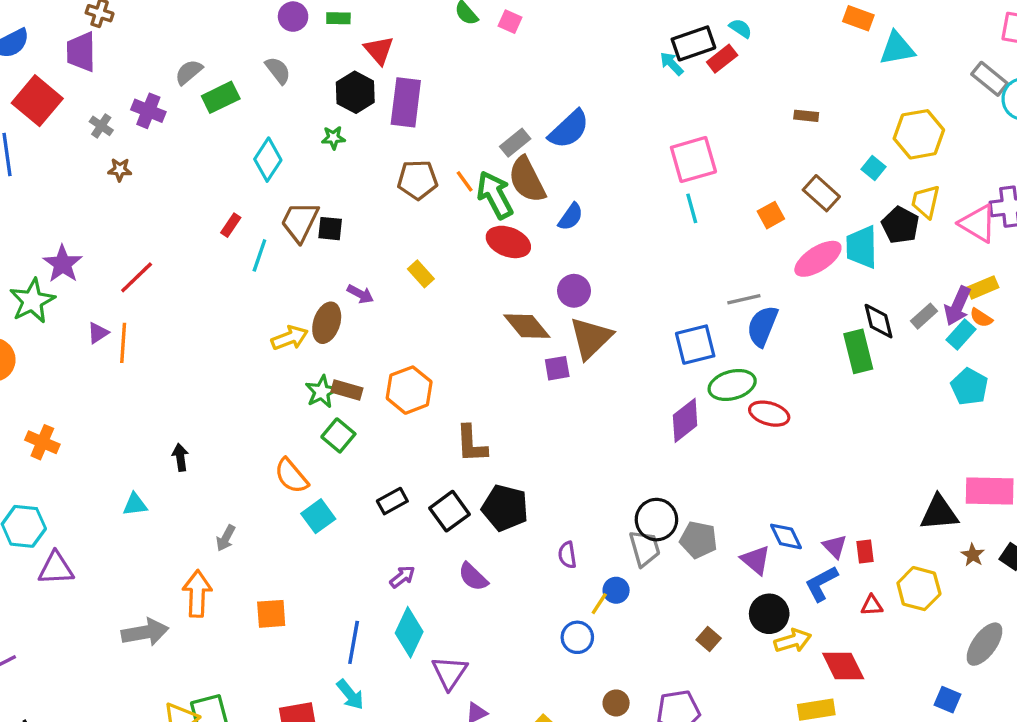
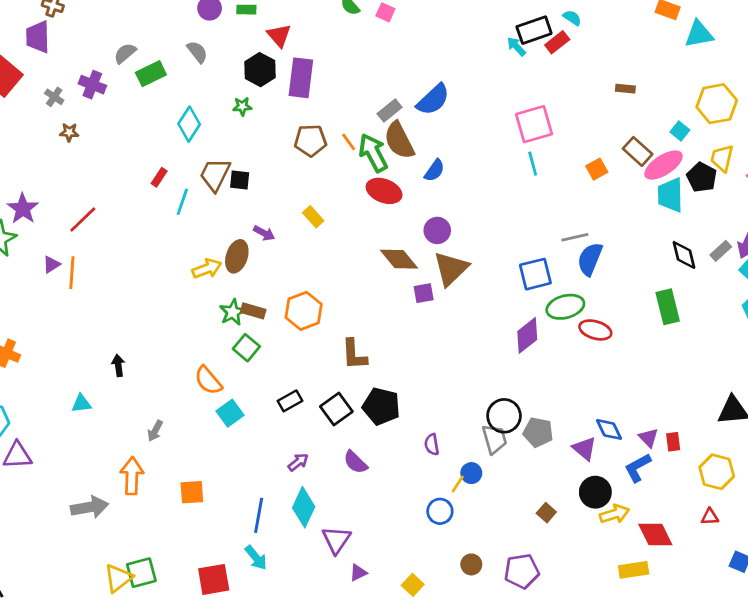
pink ellipse: (818, 259) -> (664, 165), moved
green rectangle: (858, 351) -> (668, 307), moved
red triangle: (872, 605) -> (710, 517), moved

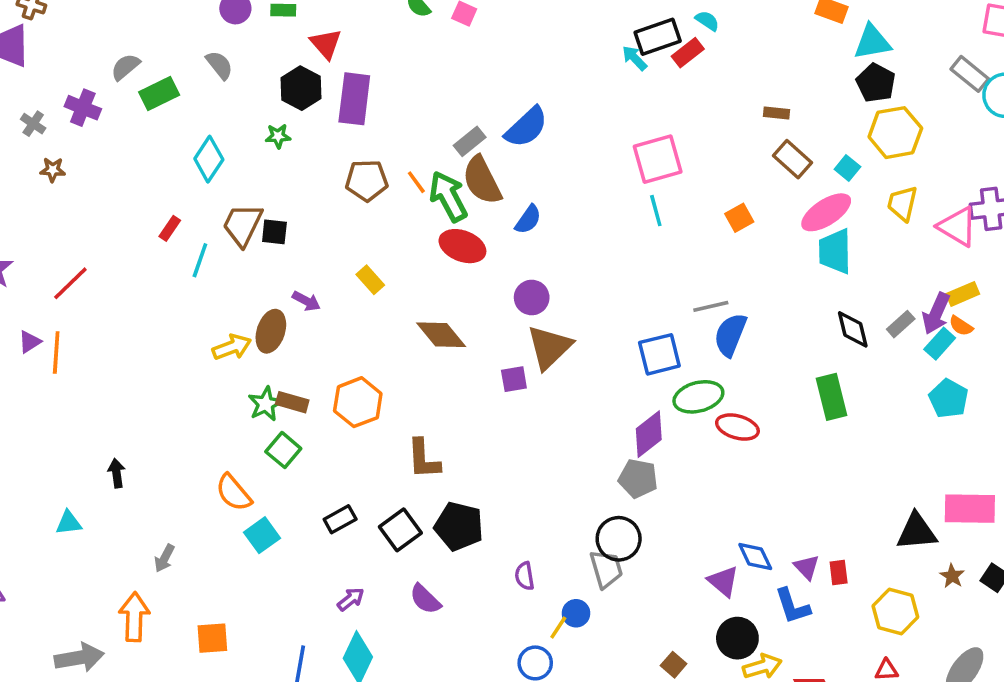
brown rectangle: (638, 151) -> (792, 159), moved
black pentagon: (702, 177) -> (876, 83), moved
brown diamond: (399, 259) -> (441, 335), moved
gray pentagon: (538, 432) -> (638, 478), moved
blue L-shape: (638, 468) -> (792, 606), turned -80

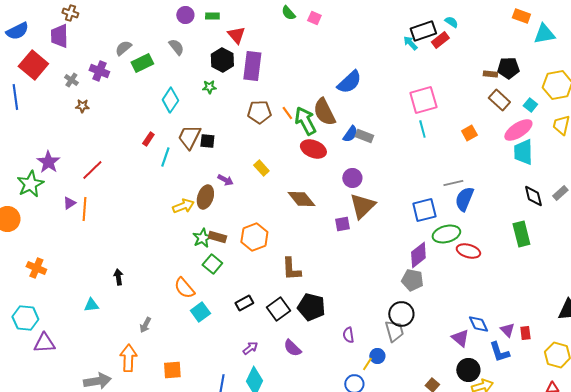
black pentagon: (876, 83) -> (508, 68), moved, turned -30
gray rectangle: (470, 141) -> (364, 136), moved, turned 60

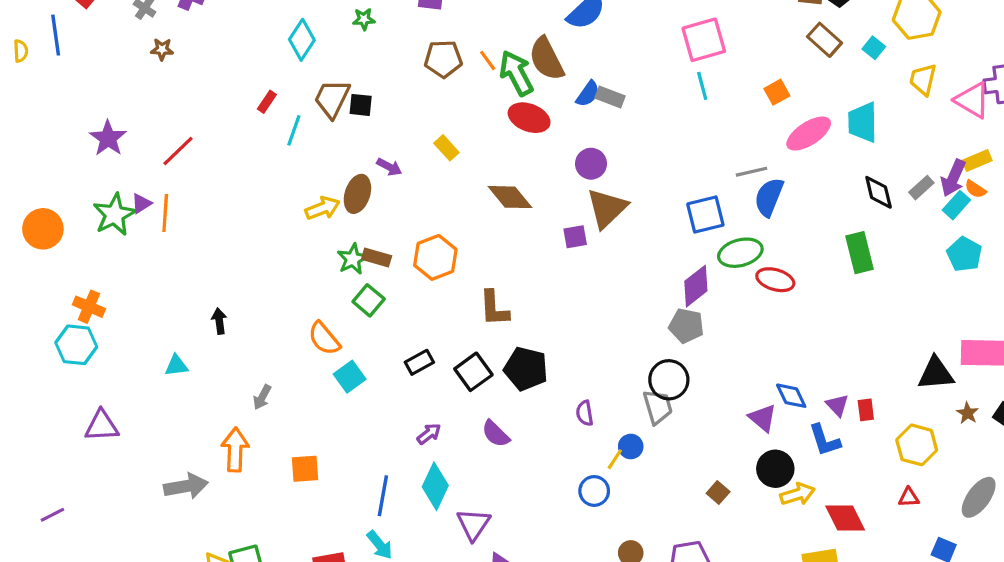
pink ellipse: (518, 130) -> (809, 134), moved
green star: (30, 184) -> (114, 215), moved
cyan hexagon: (25, 318) -> (76, 345), moved

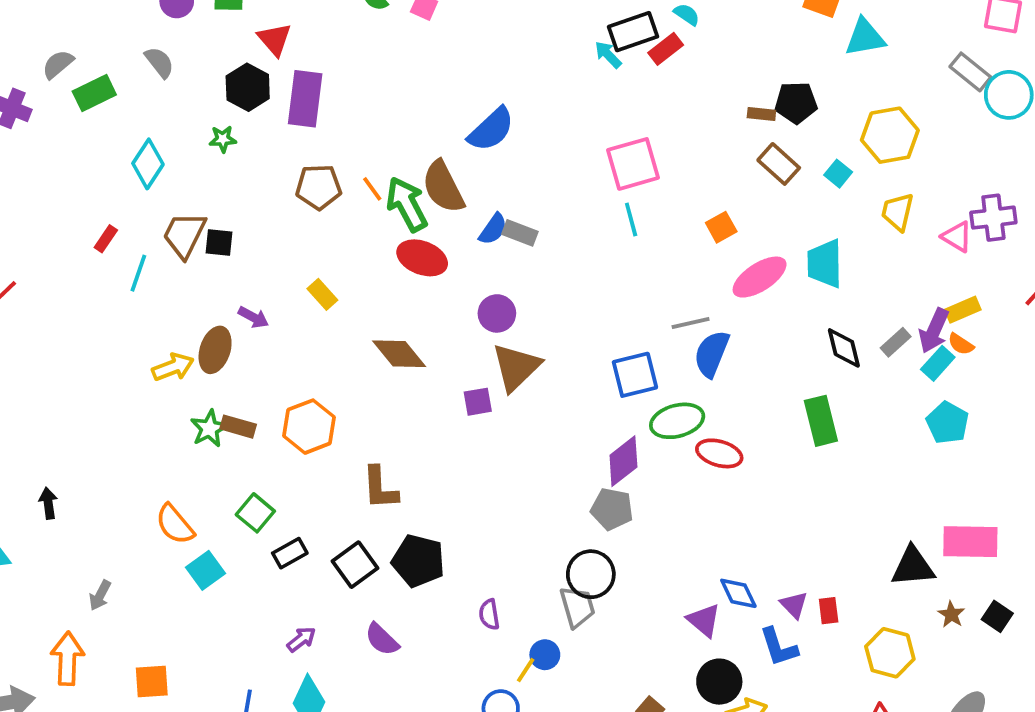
pink triangle: (972, 100) -> (957, 237), size x0.7
green square: (369, 300) -> (255, 513), moved

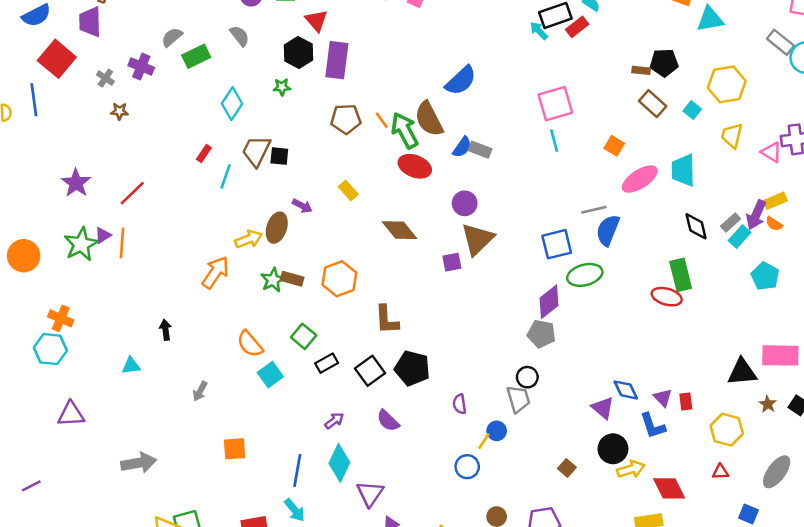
orange square: (721, 227) -> (614, 146), turned -30
cyan rectangle: (938, 363) -> (740, 237), moved
red ellipse: (719, 453) -> (667, 297), moved
black circle: (591, 574) -> (527, 377), size x0.7
orange arrow: (67, 659) -> (215, 272), moved, turned 32

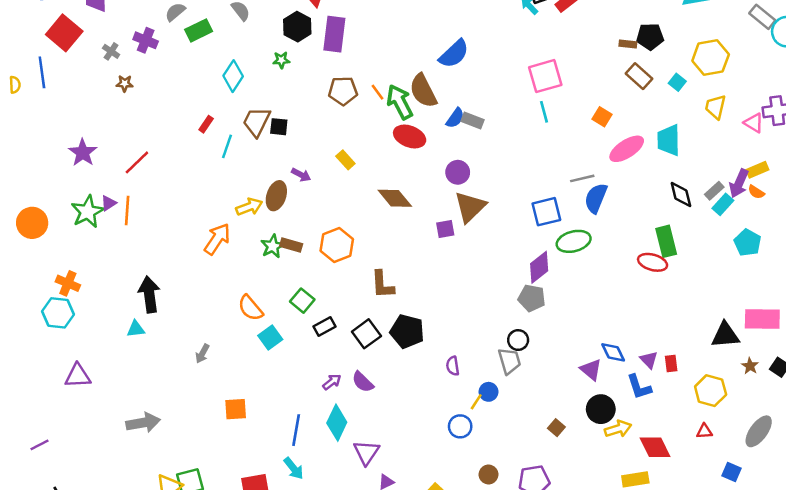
black arrow: (166, 330) -> (149, 294), moved, size x1.8
purple semicircle: (388, 421) -> (363, 382), moved

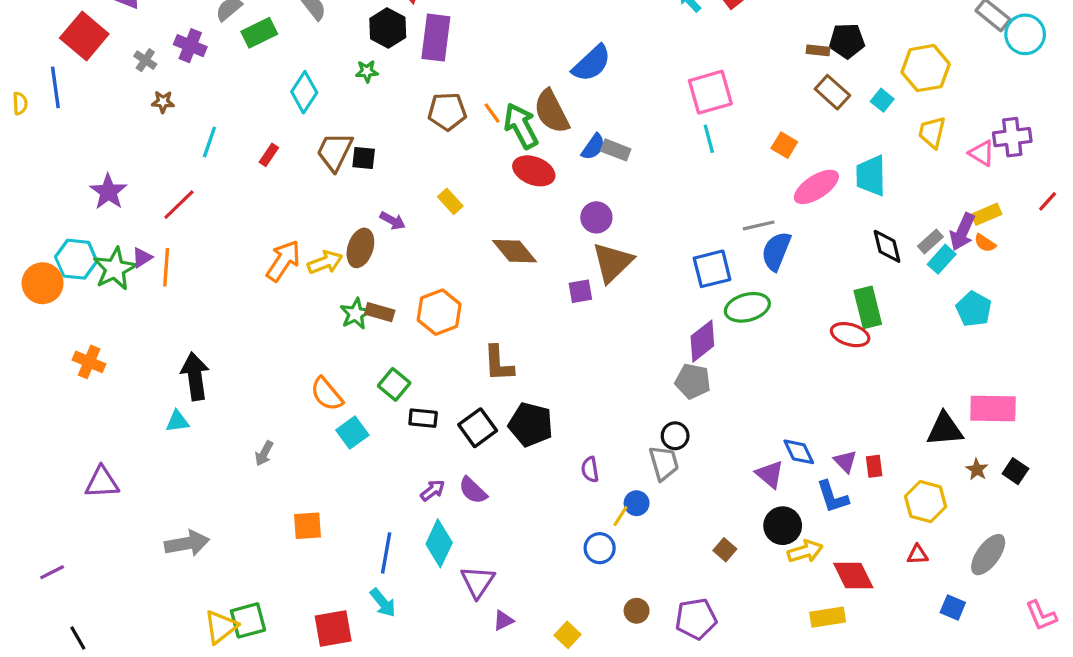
cyan line: (227, 146) -> (209, 142), moved
orange arrow: (217, 239) -> (283, 261), moved
cyan hexagon: (58, 313) -> (76, 259), moved
black rectangle: (324, 326) -> (423, 418), turned 35

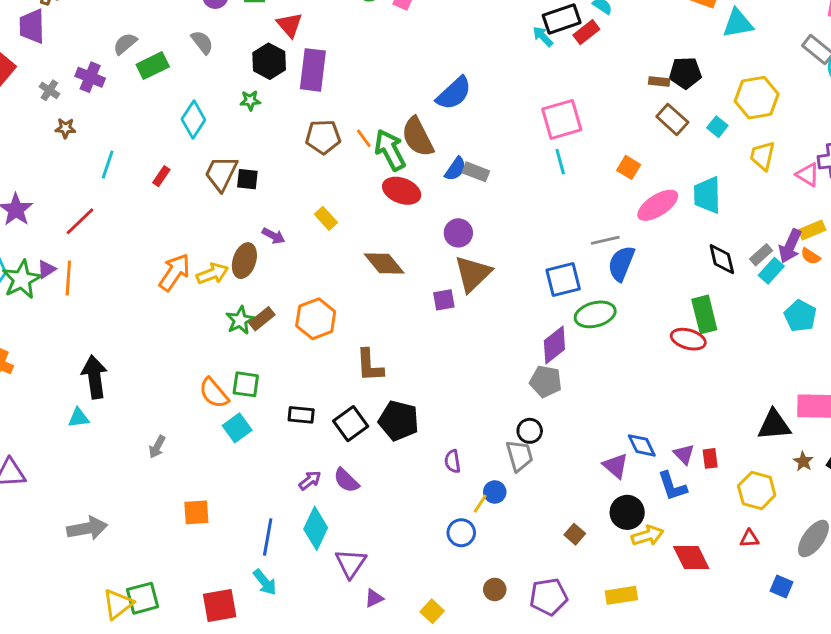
brown rectangle: (380, 312) -> (262, 319), turned -55
green square: (394, 384) -> (246, 384), moved, turned -32
yellow rectangle: (828, 617) -> (621, 595), moved

